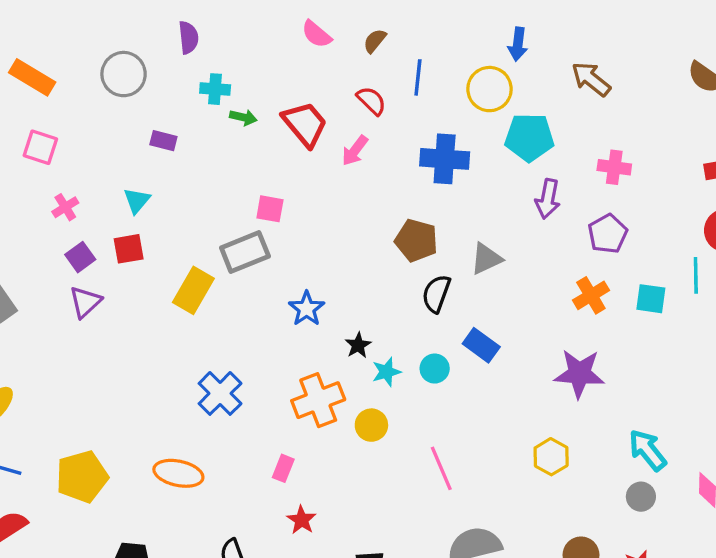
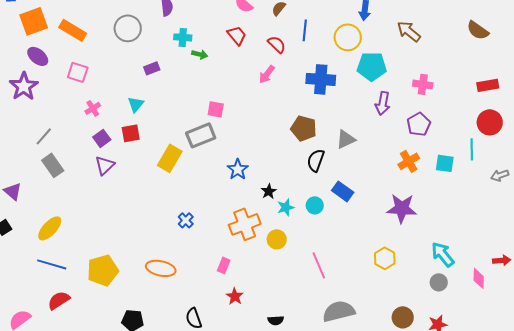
red trapezoid: (305, 124) -> (237, 35), moved, size x0.7
purple rectangle: (163, 141) -> (152, 68), turned -35
blue cross: (220, 393) -> (186, 220), size x0.6

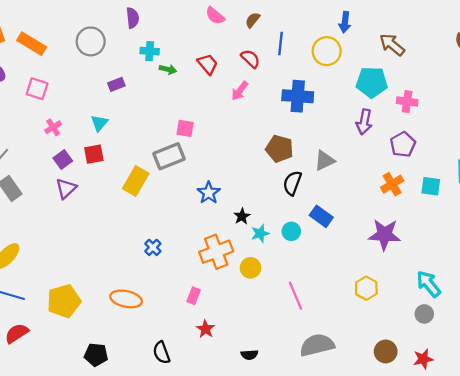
red trapezoid: (237, 35) -> (208, 64), moved
cyan pentagon: (372, 66) -> (372, 82), moved

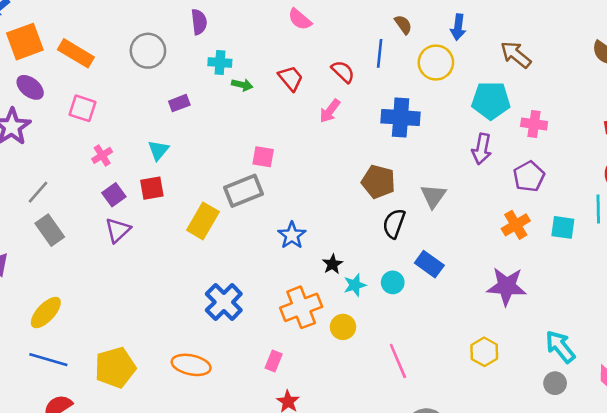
brown semicircle: (253, 20) -> (403, 25), moved, turned 105
gray triangle: (325, 161) -> (433, 196), turned -30
blue cross: (153, 247) -> (224, 302), size x1.8

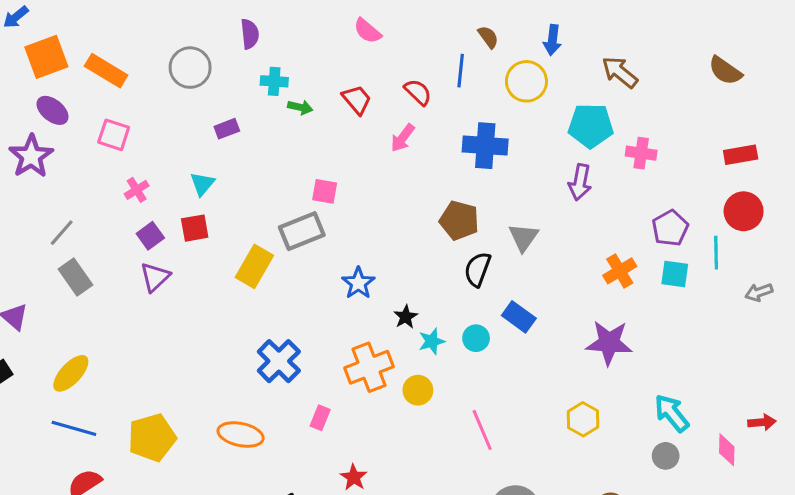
purple pentagon: (529, 176) -> (670, 228), moved
pink rectangle: (274, 361) -> (320, 418), moved

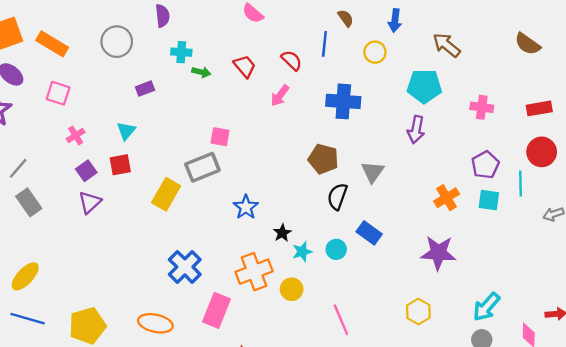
yellow circle: (526, 81) -> (375, 52), size x0.7
pink cross: (641, 153) -> (482, 107), moved
cyan arrow: (672, 413) -> (486, 307), turned -100
pink rectangle: (320, 418) -> (216, 310), size x1.8

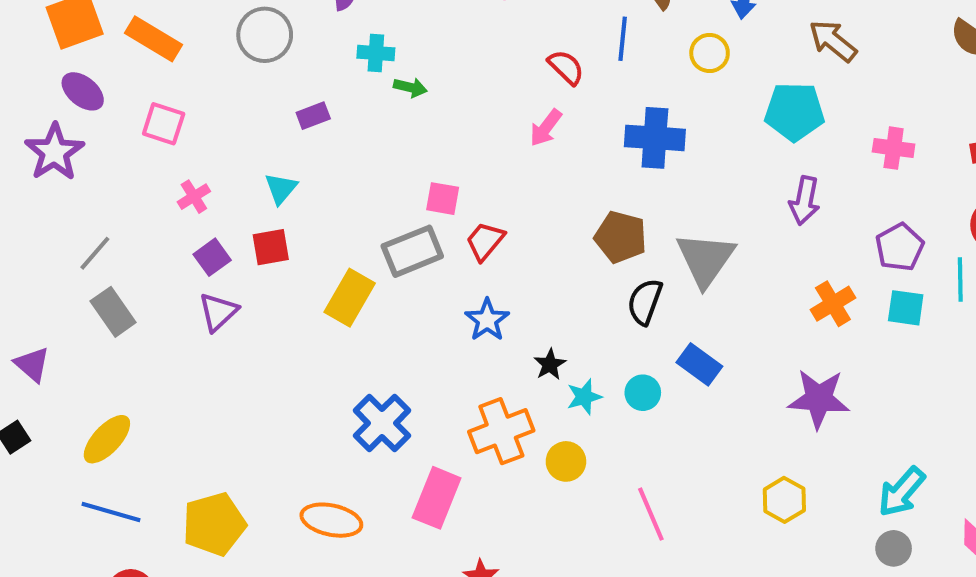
red trapezoid: (245, 66) -> (485, 241), moved, turned -100
purple arrow: (416, 130) -> (805, 201), moved
gray triangle: (373, 172) -> (705, 259), size x1.5

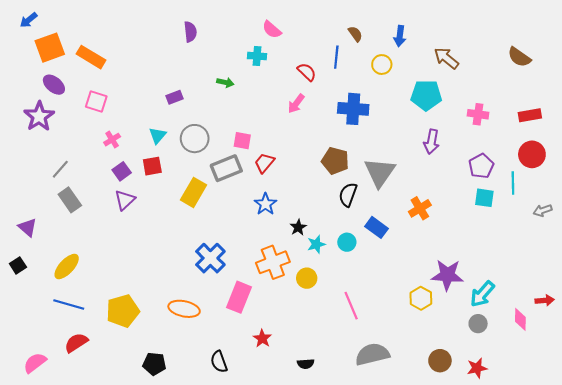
gray circle: (265, 35) -> (195, 139), moved
cyan cross: (376, 53) -> (257, 56), moved
orange cross: (833, 304) -> (420, 208), moved
purple star: (819, 399) -> (447, 275), moved

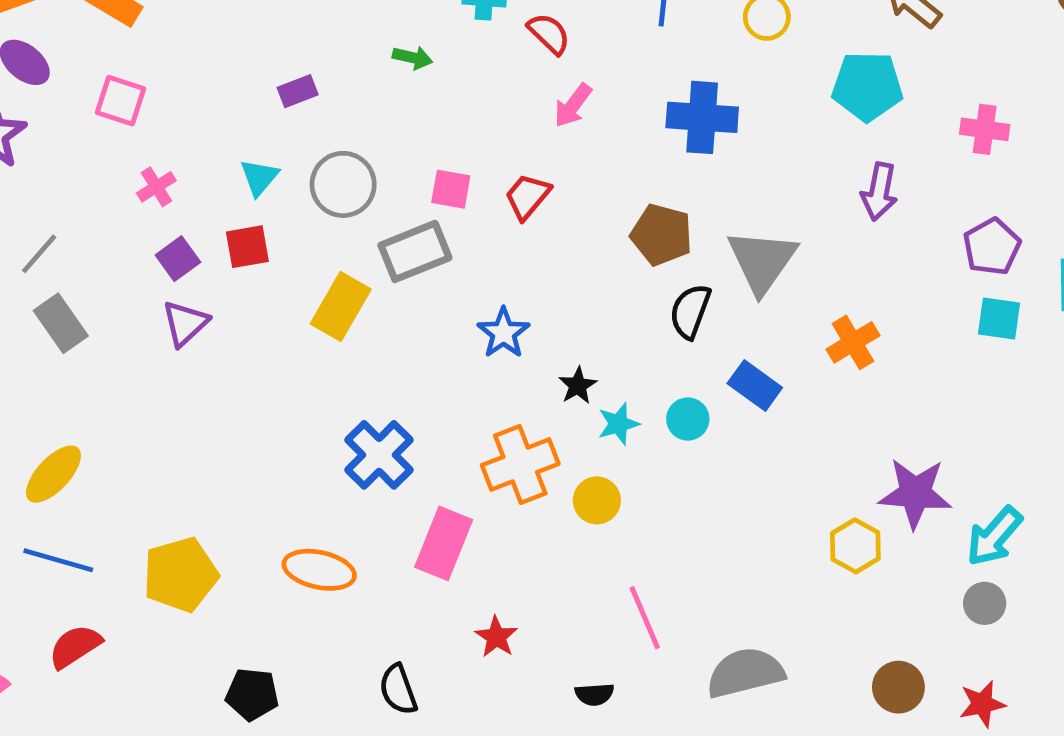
red semicircle: (307, 72) -> (549, 34), moved
red trapezoid: (264, 163) -> (527, 196), moved
pink line: (351, 306) -> (645, 618), moved

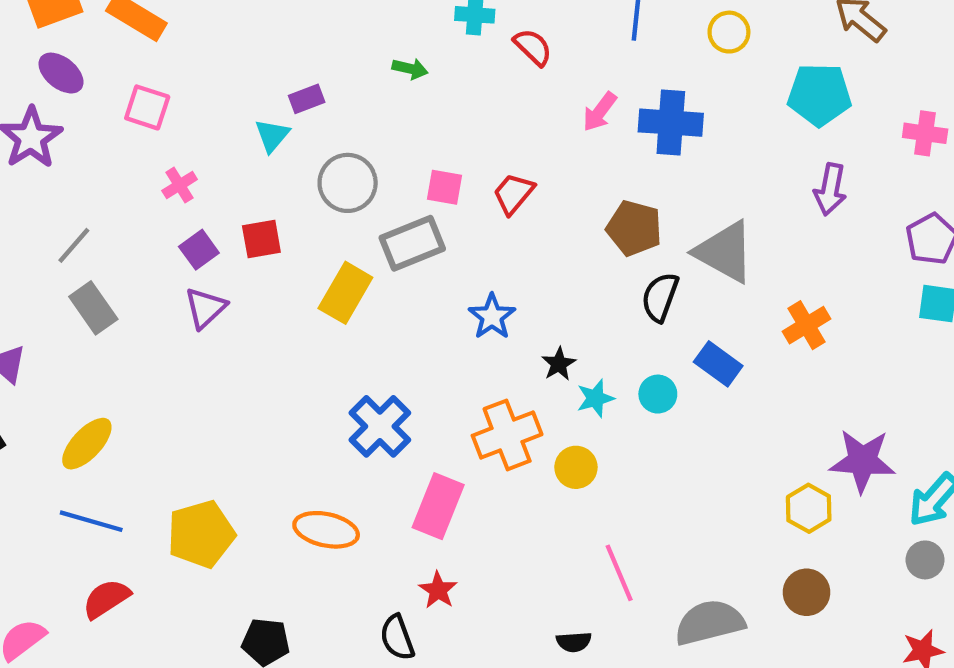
pink arrow: (573, 105) -> (600, 112), moved
cyan triangle: (259, 177) -> (272, 135), moved
gray triangle: (762, 261) -> (725, 252), turned -36
red star: (496, 637) -> (438, 590), moved
brown circle: (898, 687) -> (807, 592), moved

